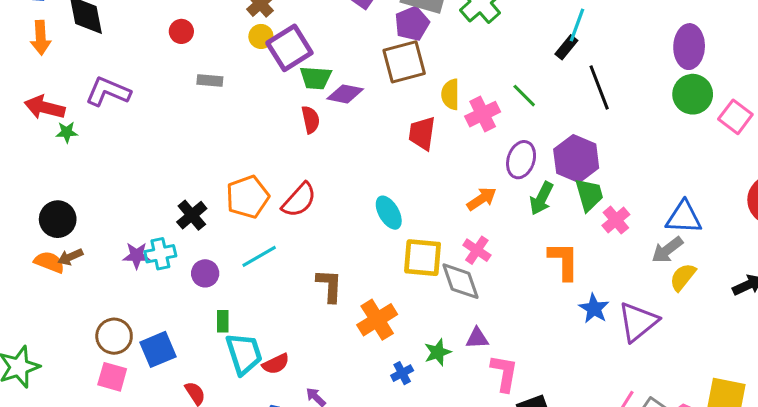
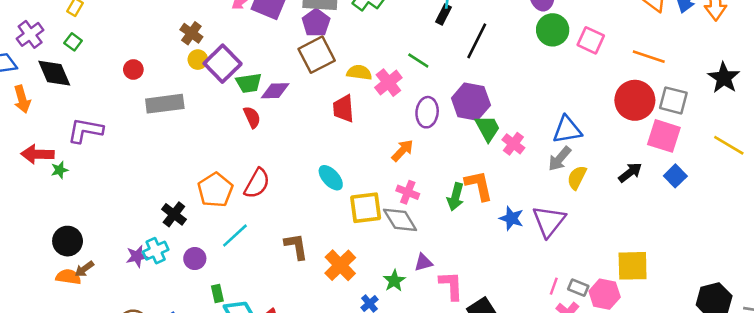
gray rectangle: (210, 81) -> (165, 104), size x1.8
black line: (599, 87) -> (477, 41), turned 60
yellow semicircle: (450, 94) -> (359, 72), turned 110
green arrow: (541, 198) -> (456, 197), moved

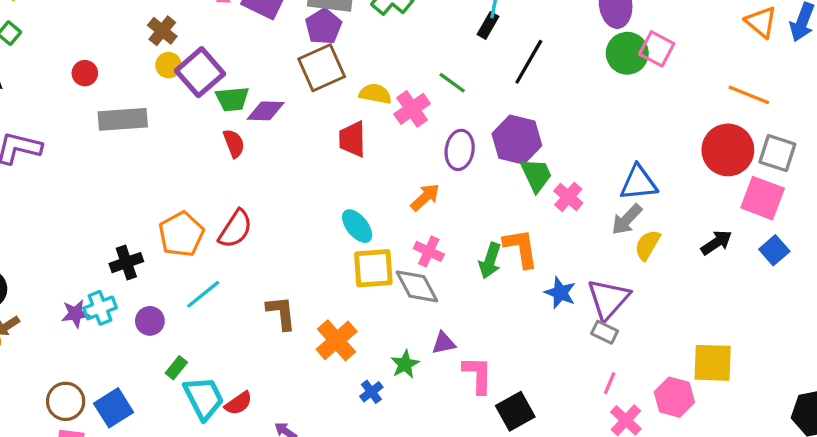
pink square: (591, 40) -> (657, 49), moved
cyan ellipse: (331, 178) -> (357, 226), moved
black cross: (174, 214) -> (126, 263), turned 30
gray rectangle: (578, 288) -> (605, 332), moved
green rectangle: (217, 294) -> (176, 368), turned 48

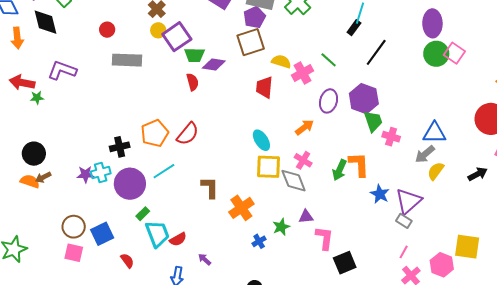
pink cross: (568, 197) -> (391, 137), turned -30
purple circle: (150, 321) -> (130, 184), size x1.8

